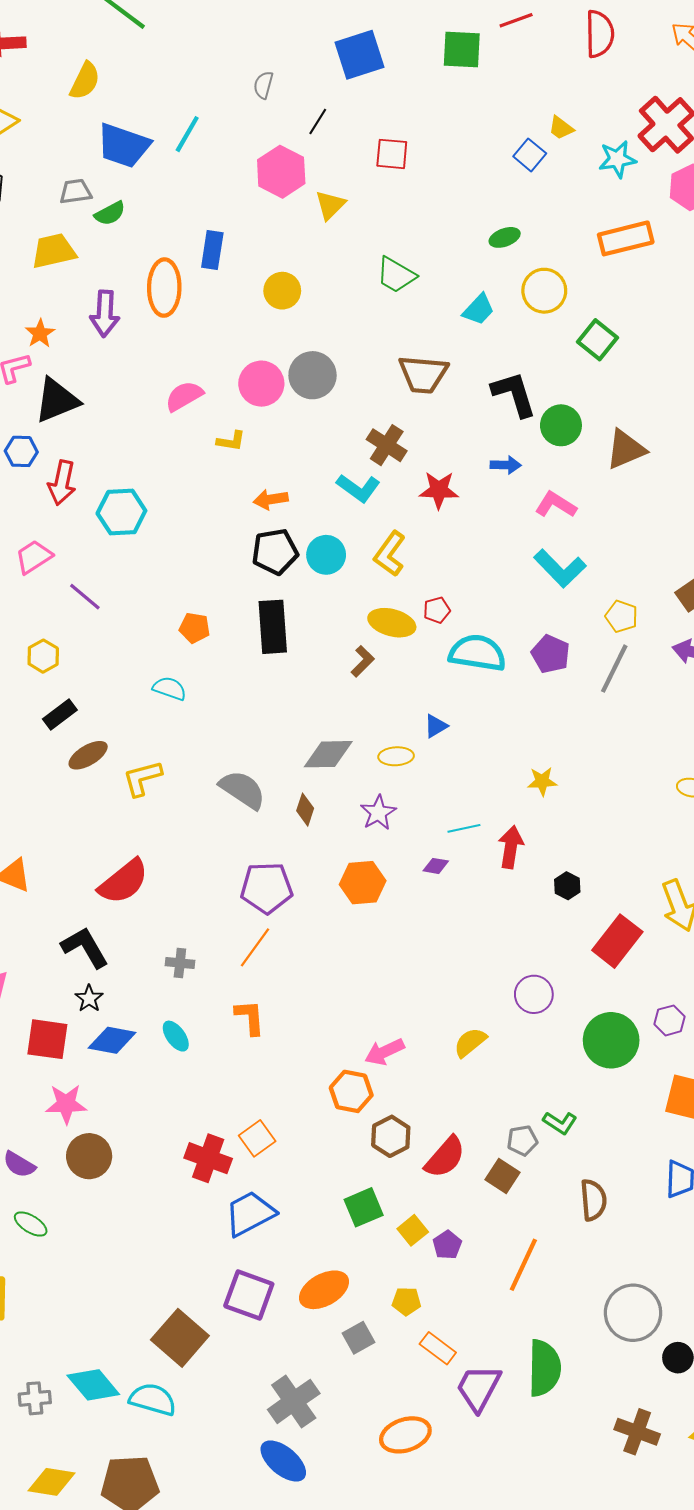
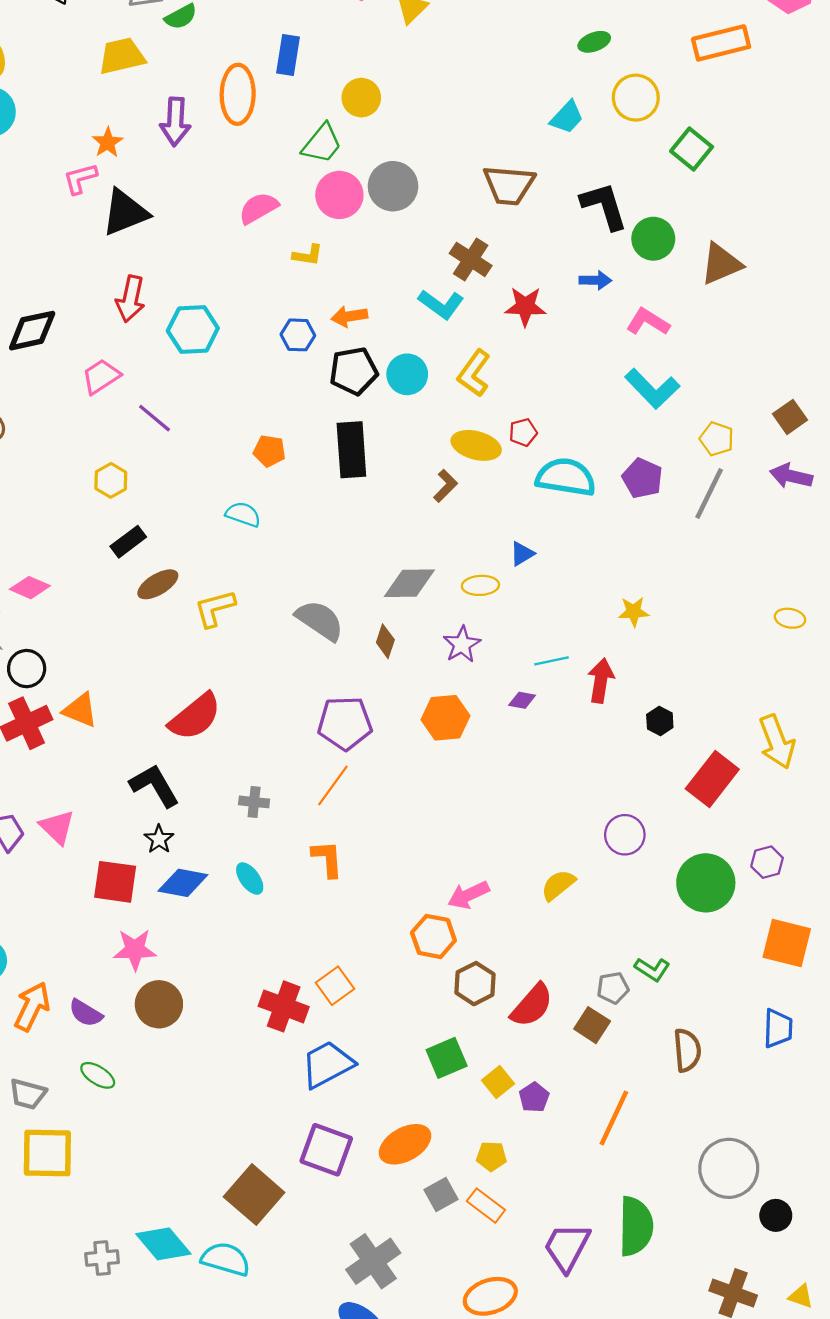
green trapezoid: (396, 275) -> (322, 144), moved, turned -81
blue hexagon: (21, 451) -> (298, 335), moved
orange rectangle: (438, 1348) -> (486, 1206), moved

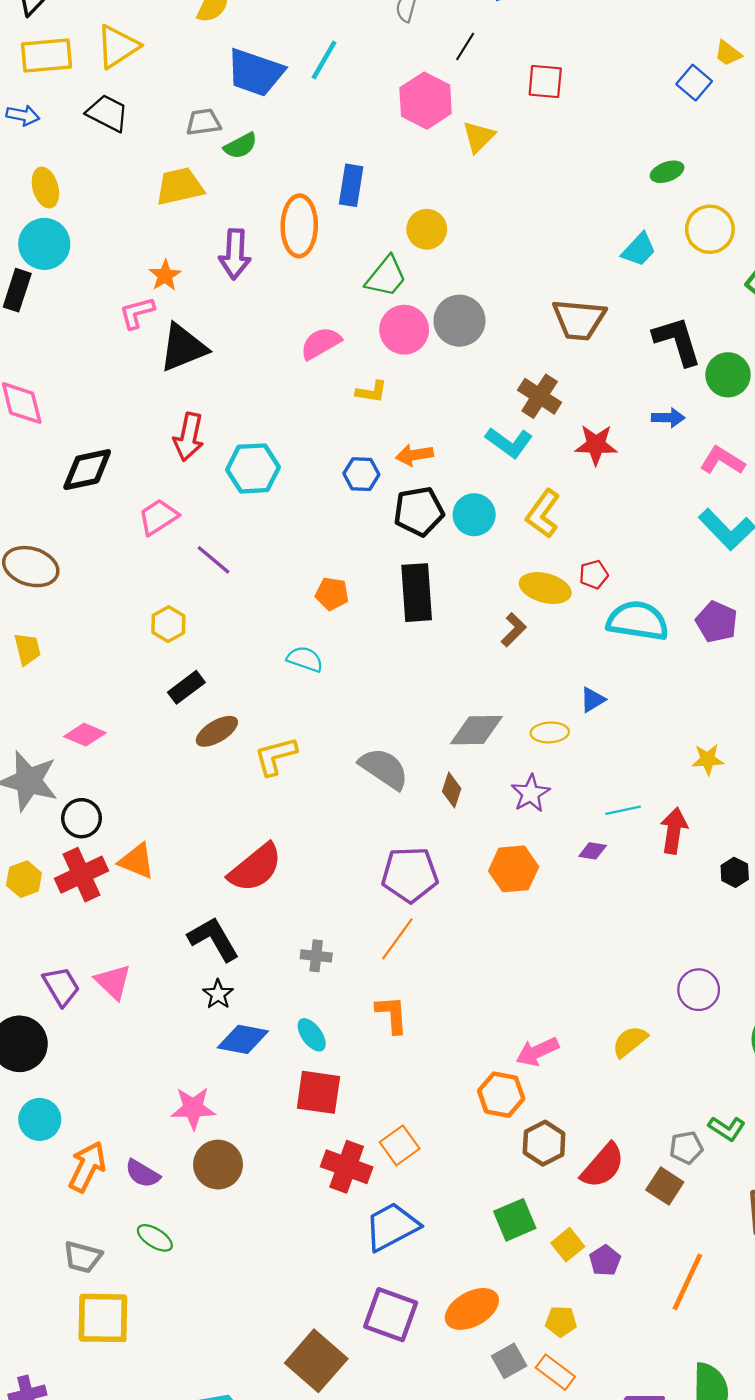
red square: (115, 882) -> (318, 1092), moved

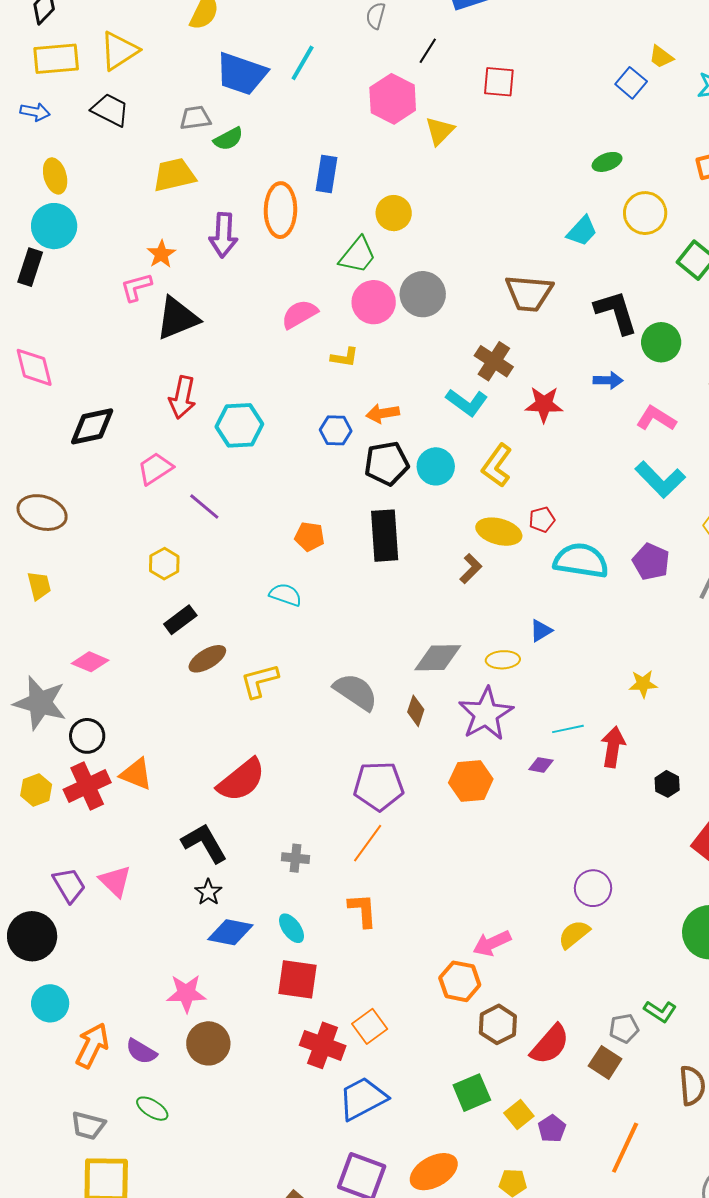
purple star: (531, 793) -> (486, 714), size x1.6
purple circle: (699, 990) -> (593, 888), moved

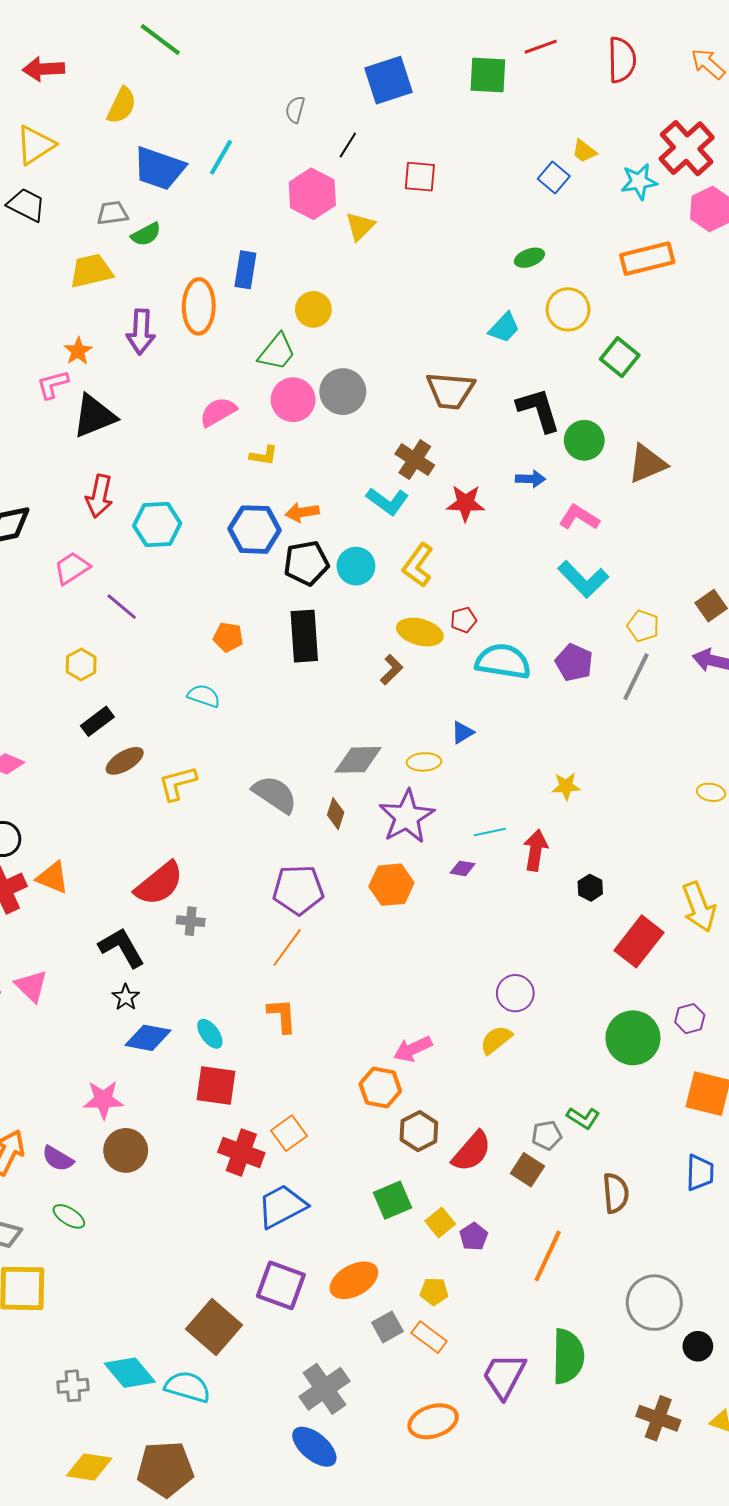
blue hexagon: (336, 430) -> (255, 530), size x1.6
gray cross: (295, 858) -> (191, 921), moved

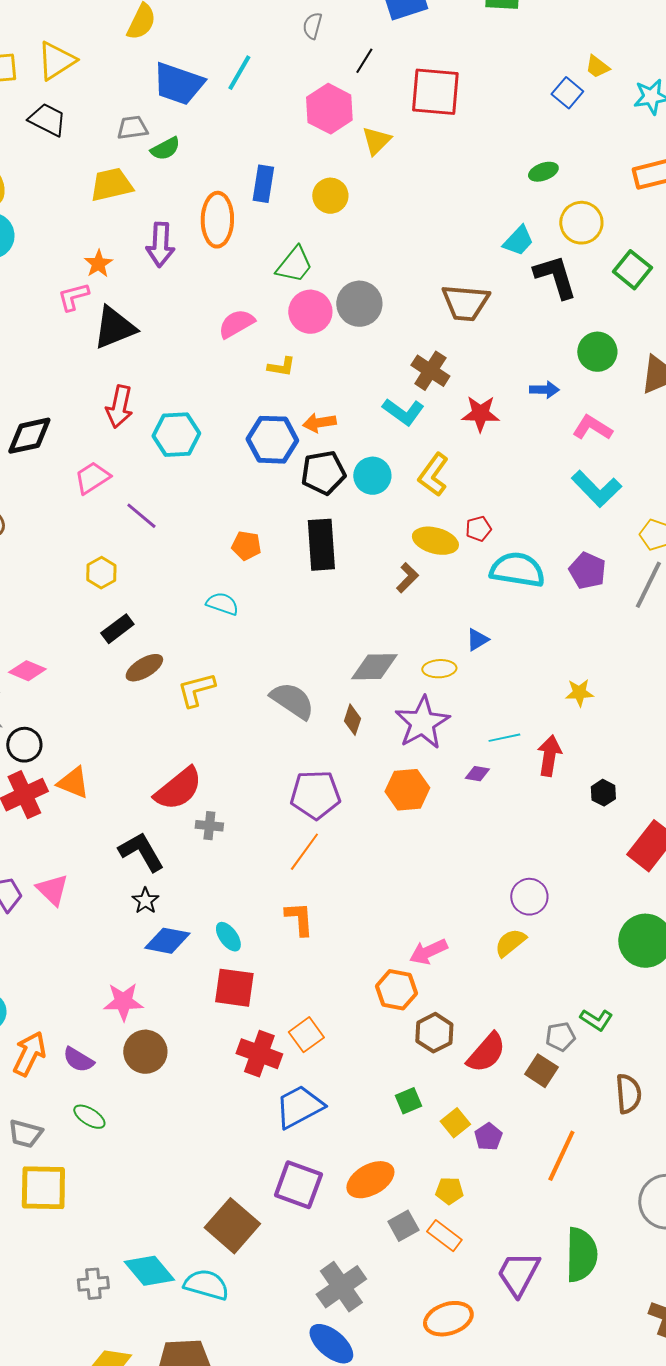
red square: (420, 177) -> (435, 92), size x1.6
yellow circle: (313, 309) -> (330, 196), moved
black L-shape: (539, 410) -> (555, 277), moved
green square: (393, 1200) -> (408, 1101), size x0.7

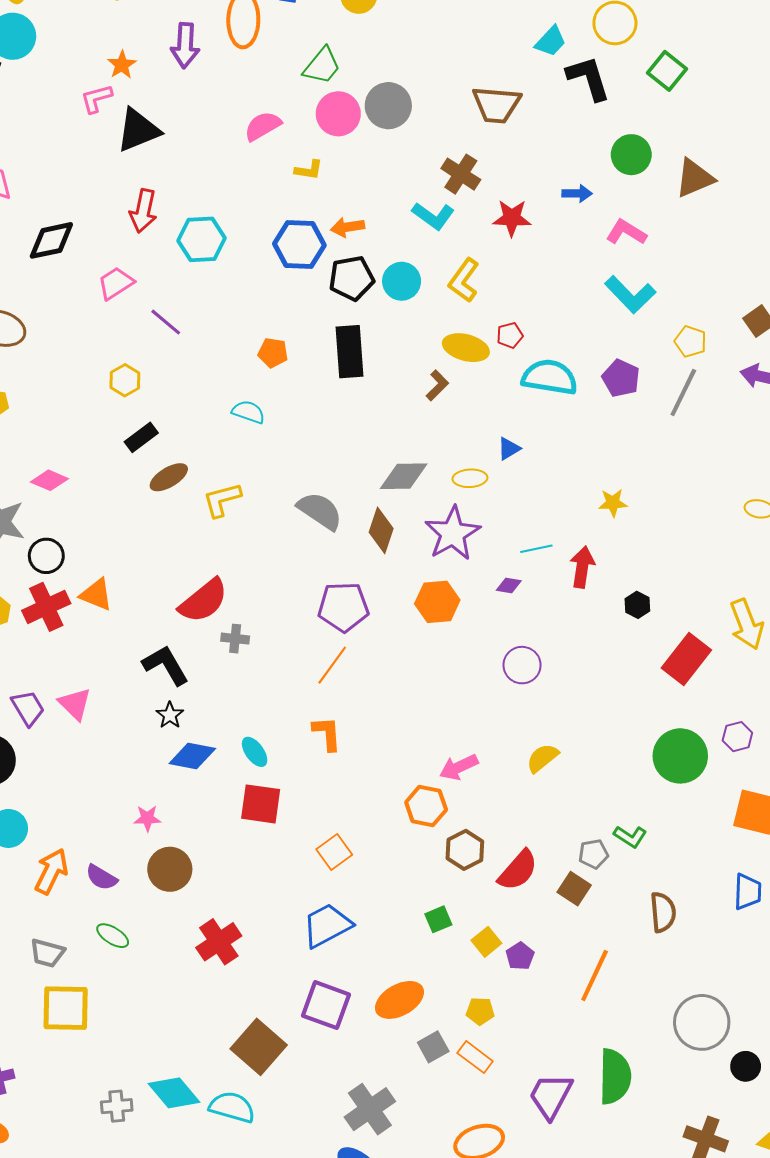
brown diamond: (352, 720) -> (381, 530), size x1.4
purple circle: (529, 897) -> (522, 665), moved
pink star: (123, 1002) -> (147, 818), size x0.7
red cross: (259, 1054) -> (219, 942), moved, turned 36

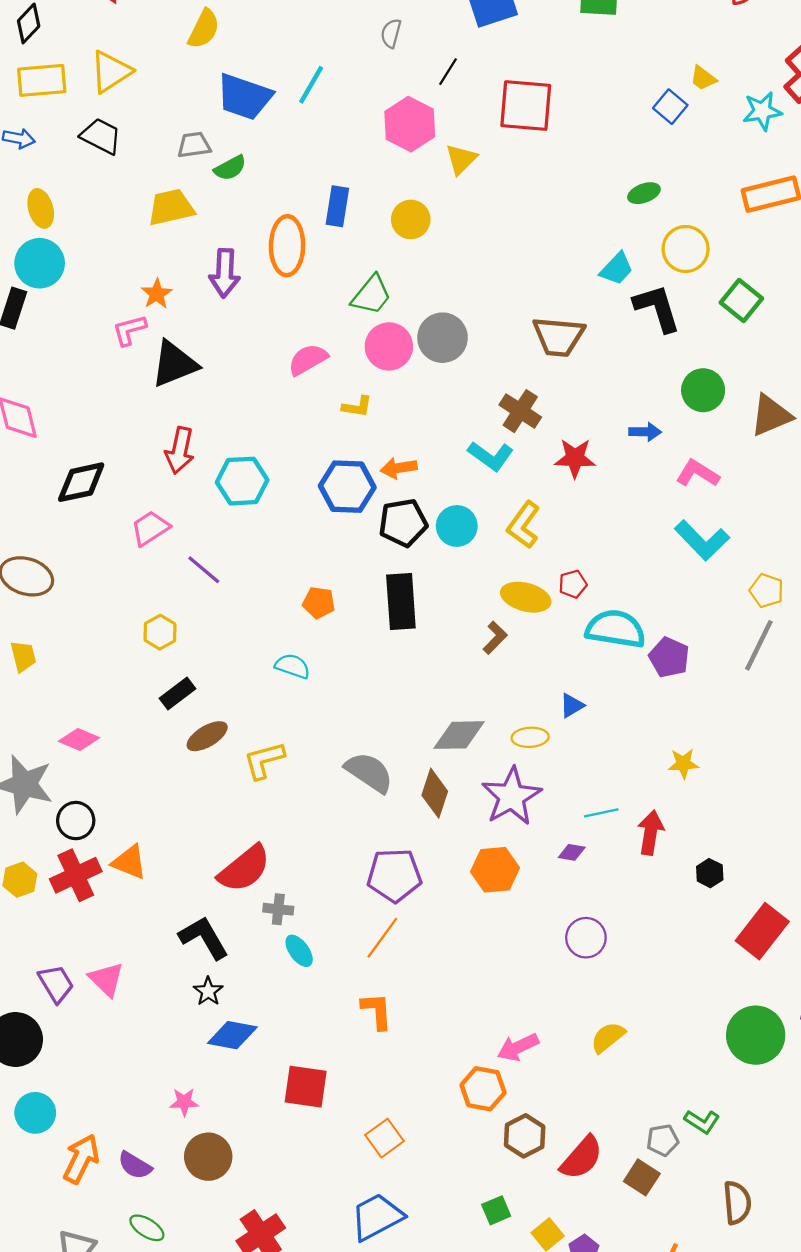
purple pentagon: (621, 378) -> (669, 657), moved
cyan ellipse: (255, 752) -> (299, 951), moved

